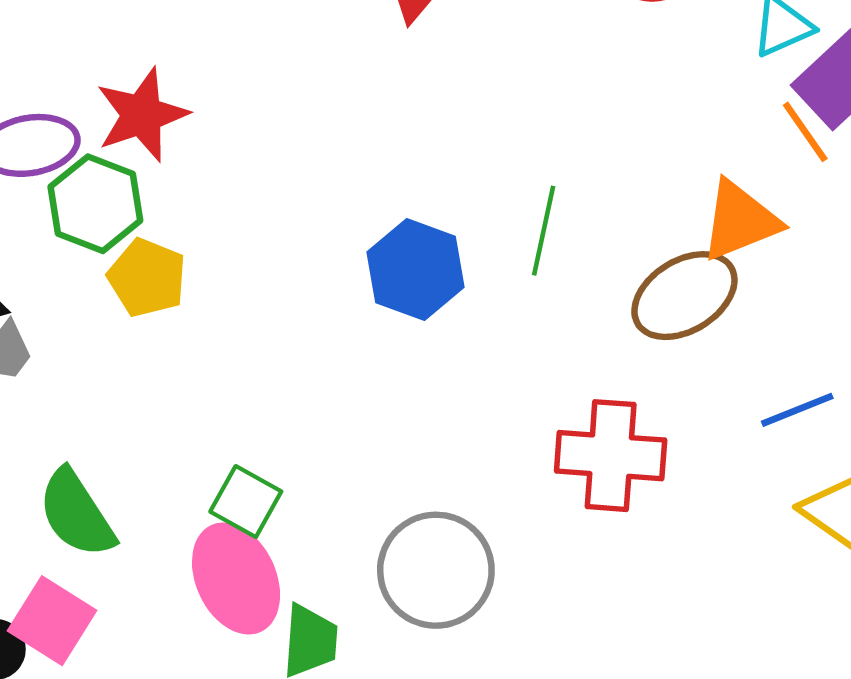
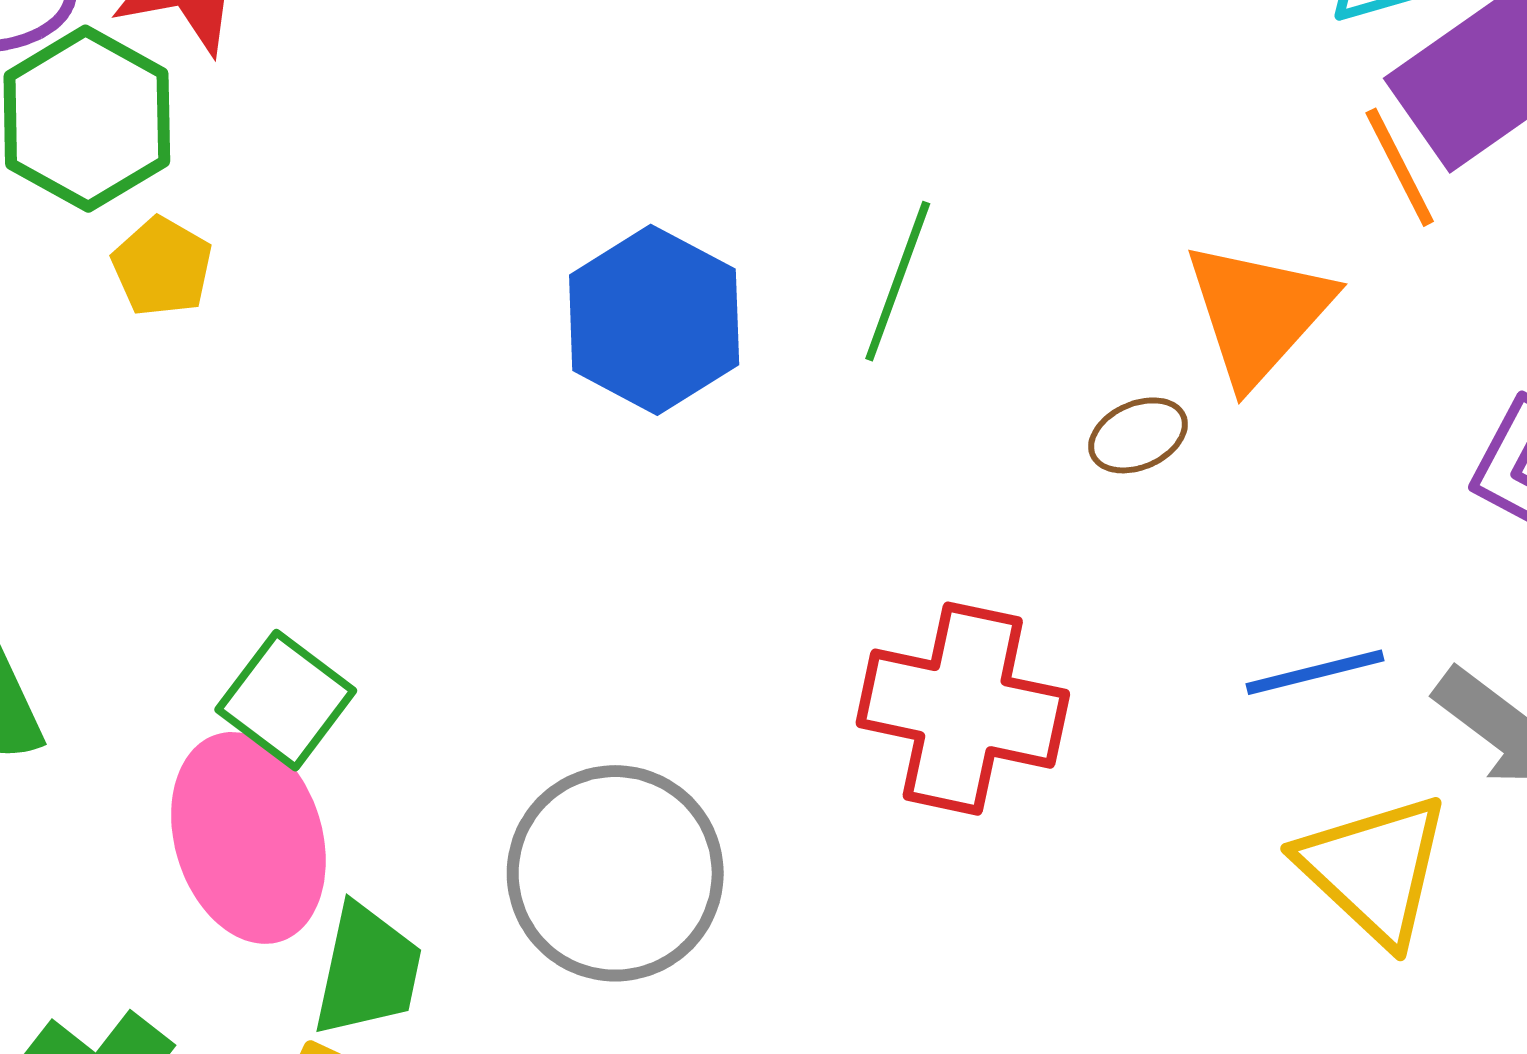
orange triangle: (740, 221) -> (1258, 313), turned -34
yellow pentagon: (147, 278) -> (162, 267), size x0.7
brown ellipse: (684, 296) -> (1138, 435), size x0.5

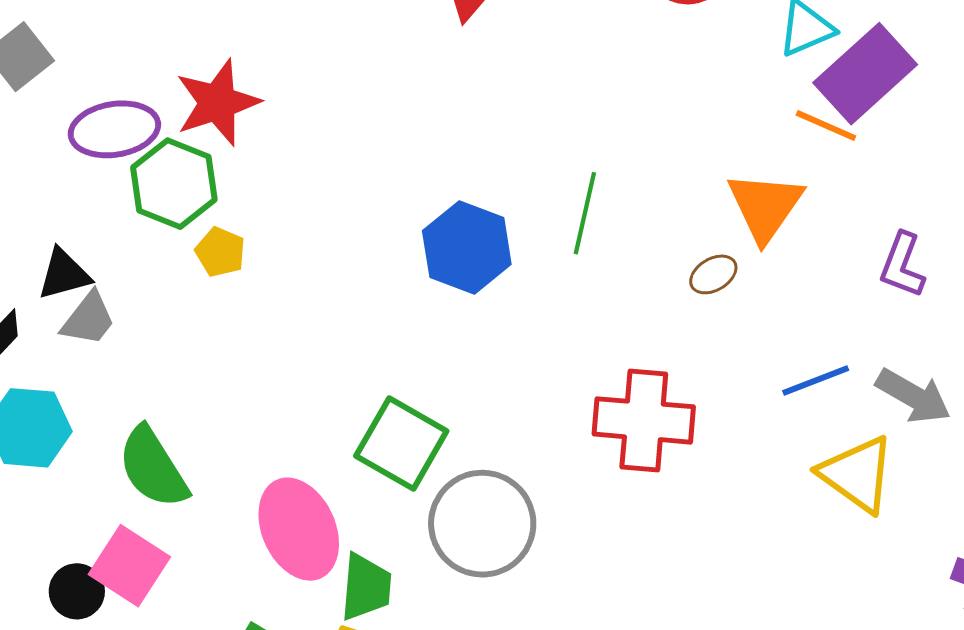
orange line: (1400, 167) -> (826, 126), turned -32
green square: (286, 700) -> (401, 444), moved, size x1.4

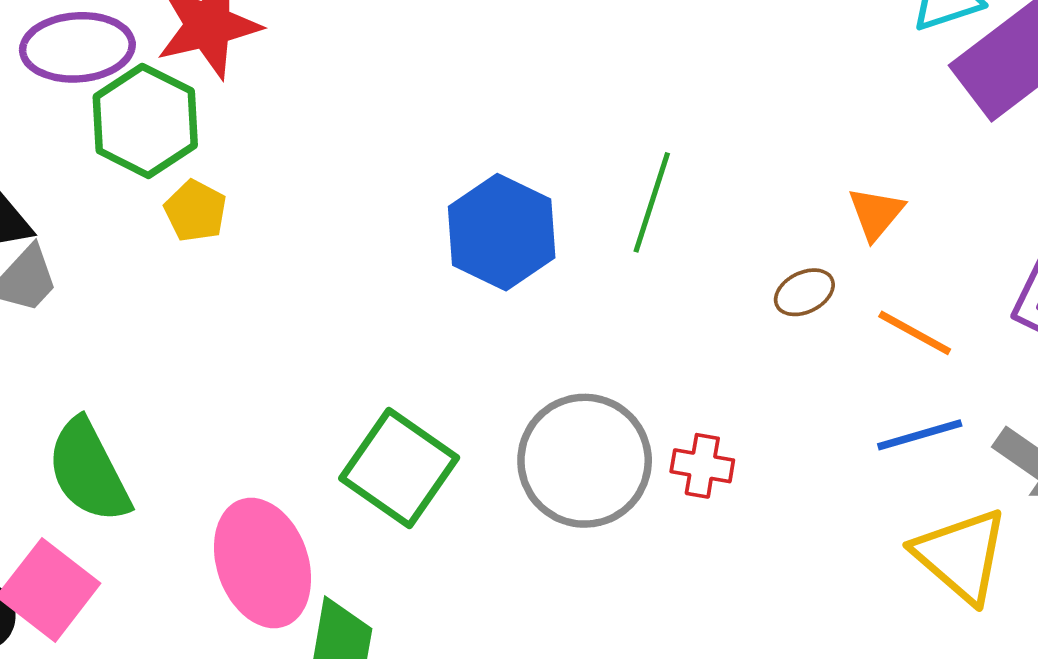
orange line: (826, 126) -> (915, 333), moved
orange triangle: (765, 206) -> (876, 213), size x0.6
red cross: (644, 420) -> (702, 466), size x0.5
gray circle: (482, 524) -> (585, 461), moved

